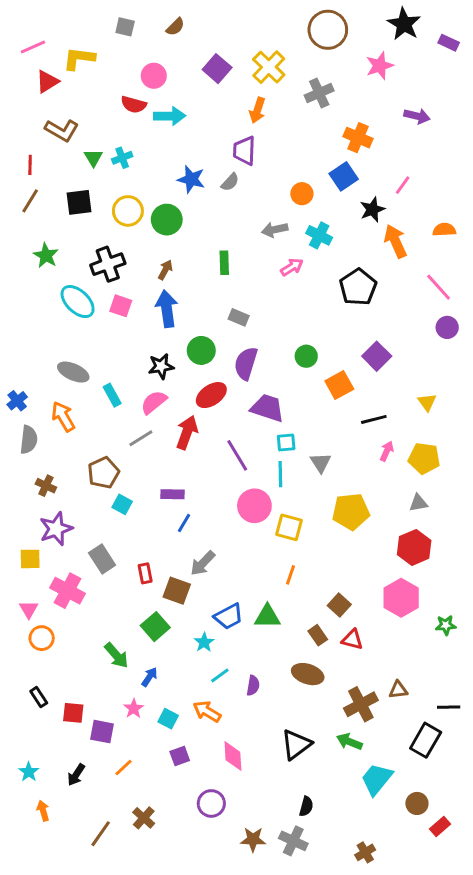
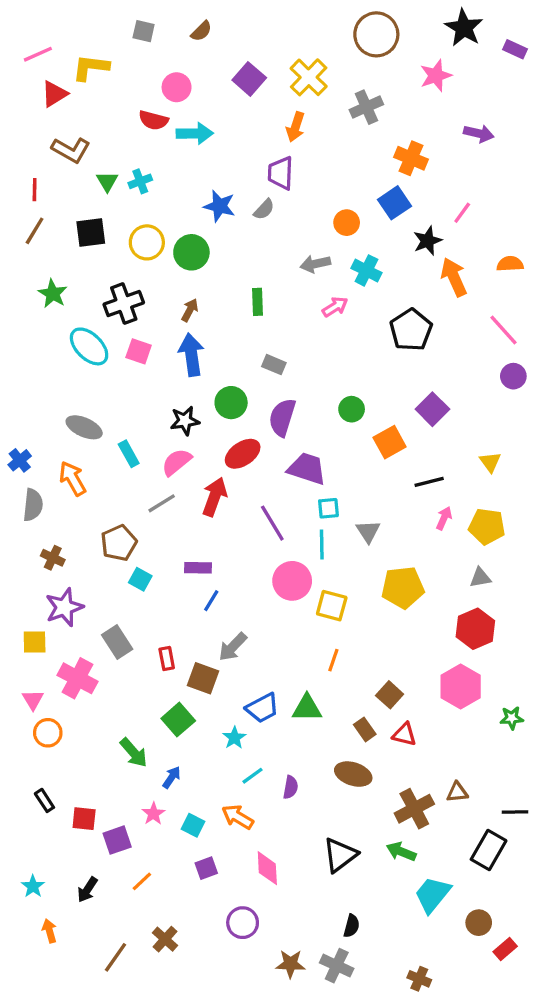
purple square: (102, 732) -> (117, 840), turned -30
brown cross: (365, 852) -> (419, 979), turned -36

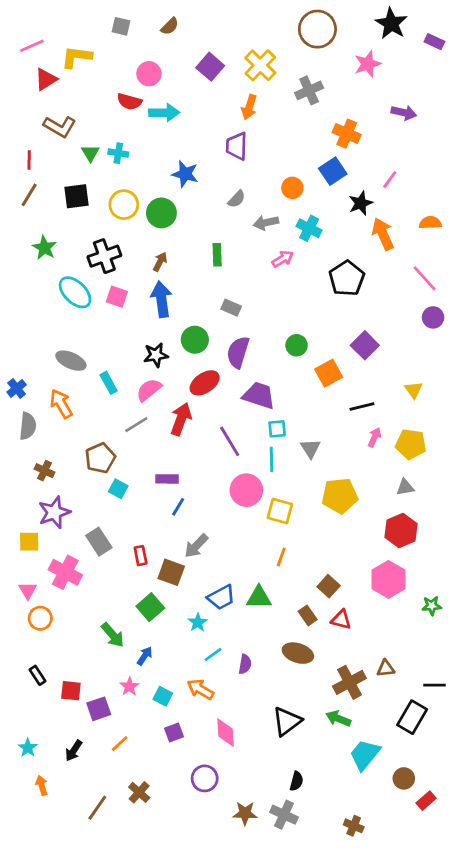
cyan cross: (140, 181) -> (118, 153), turned 30
gray semicircle: (264, 209) -> (237, 199), moved

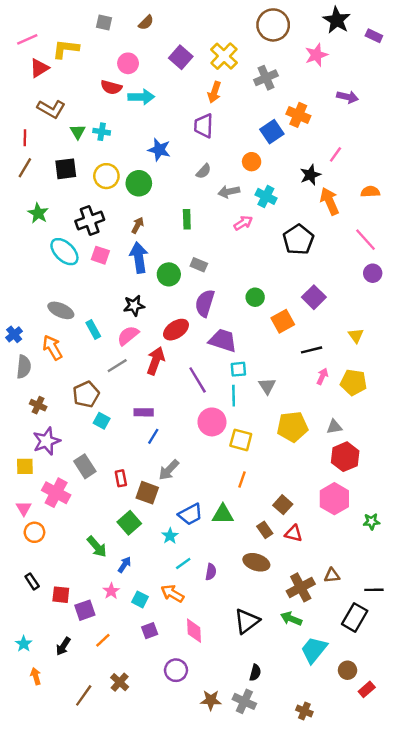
blue square: (333, 171) -> (272, 132), moved
green circle: (195, 340) -> (169, 274), moved
gray triangle: (405, 487) -> (334, 427), moved

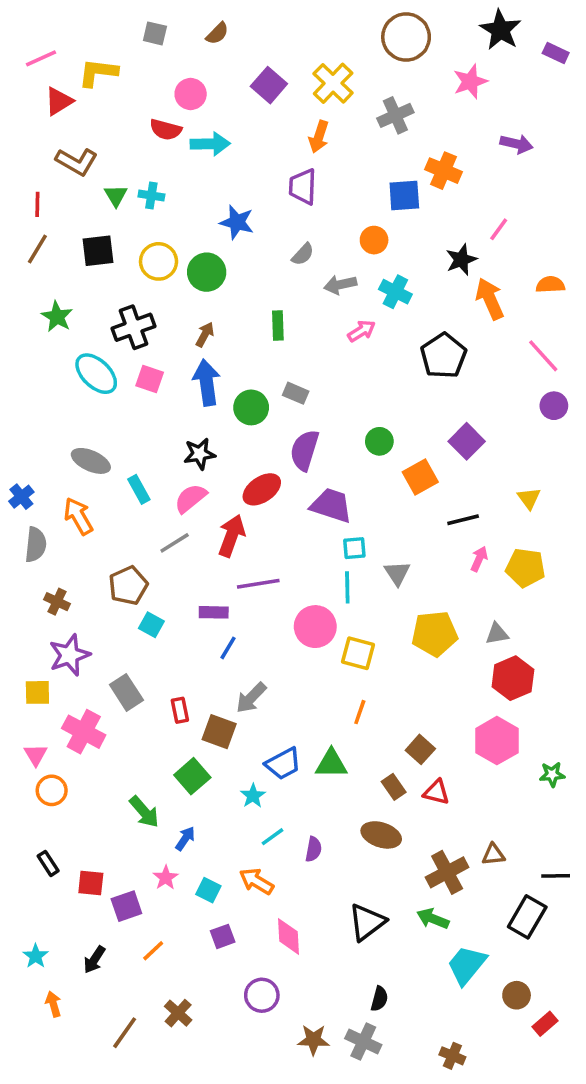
blue square: (272, 132) -> (404, 196), turned 30
purple line: (198, 380) -> (258, 584), moved, turned -68

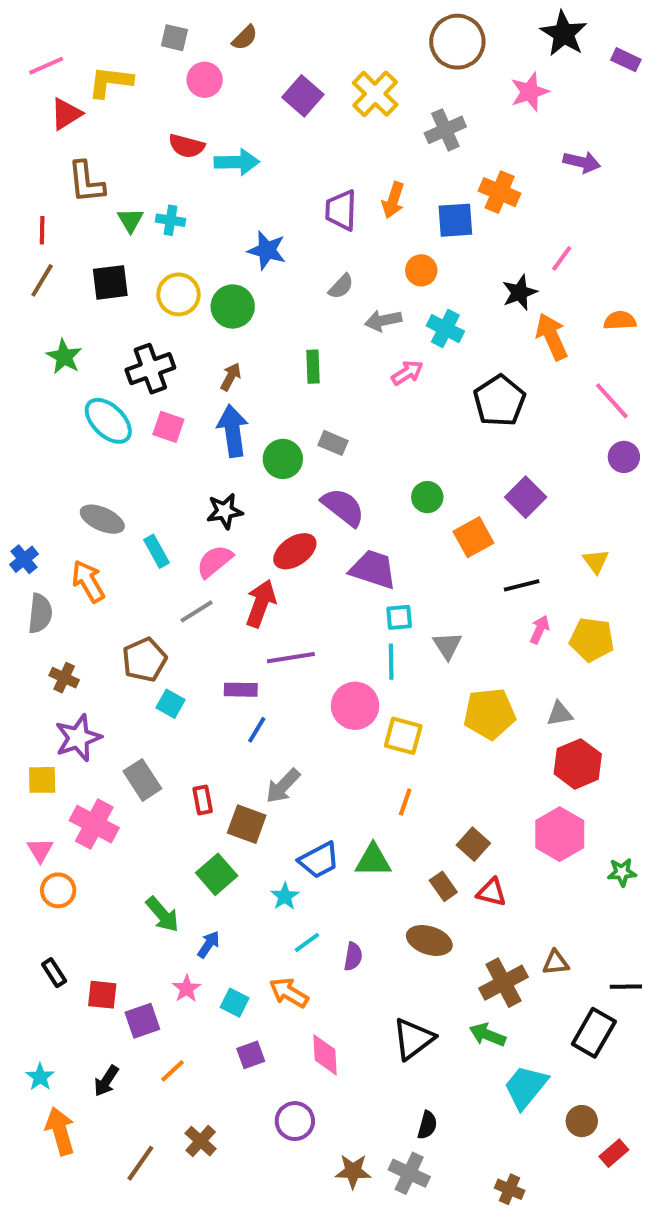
pink circle: (191, 94) -> (205, 80), moved
orange arrow: (319, 137) -> (393, 200), moved
brown L-shape: (77, 162) -> (86, 182), turned 54
purple semicircle: (305, 450) -> (343, 507), turned 111
orange arrow: (53, 1004) -> (60, 1131), size x1.6

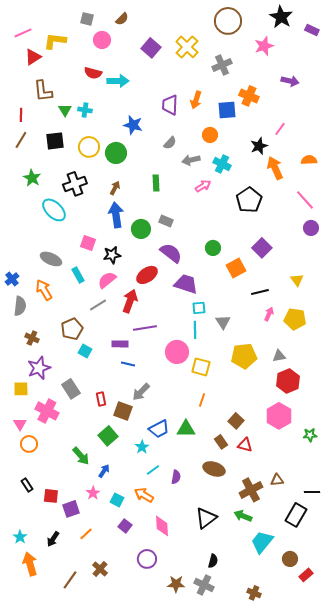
pink square: (168, 427) -> (88, 243), moved
blue line: (257, 730) -> (128, 364), turned 72
purple square: (251, 1055) -> (125, 526), turned -32

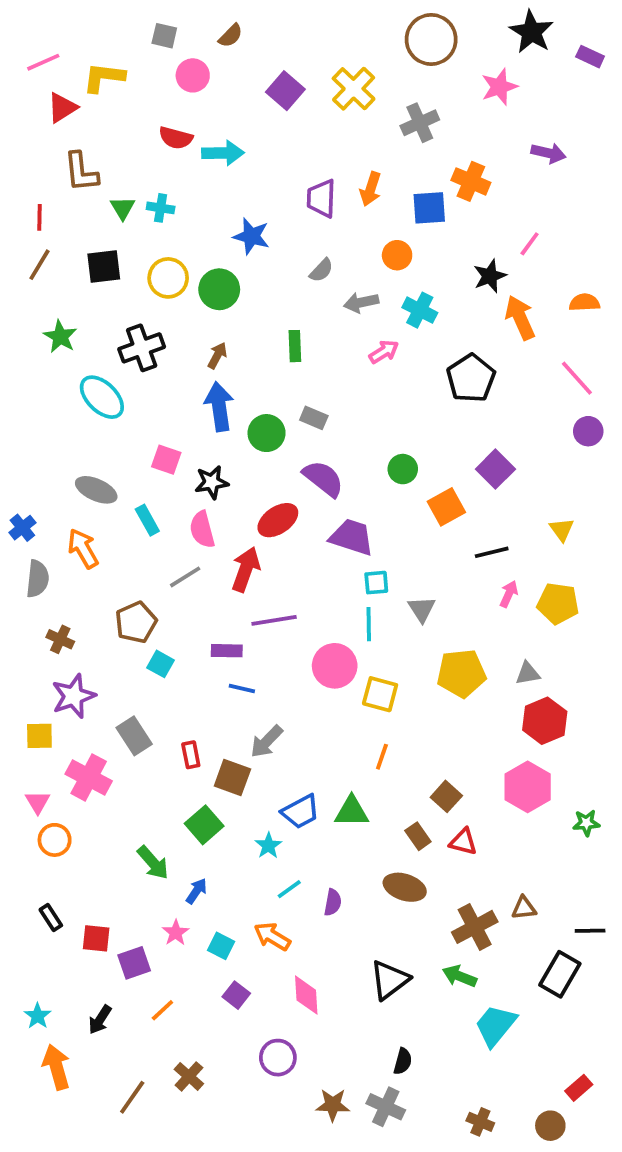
pink semicircle: (107, 280) -> (202, 530), turned -66
brown circle: (290, 559) -> (550, 1126), moved

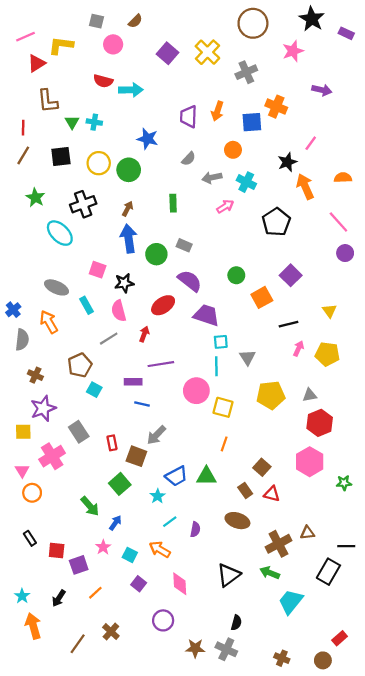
red arrow: (246, 569) -> (144, 334), size x0.6
pink cross: (89, 777) -> (52, 456), turned 30

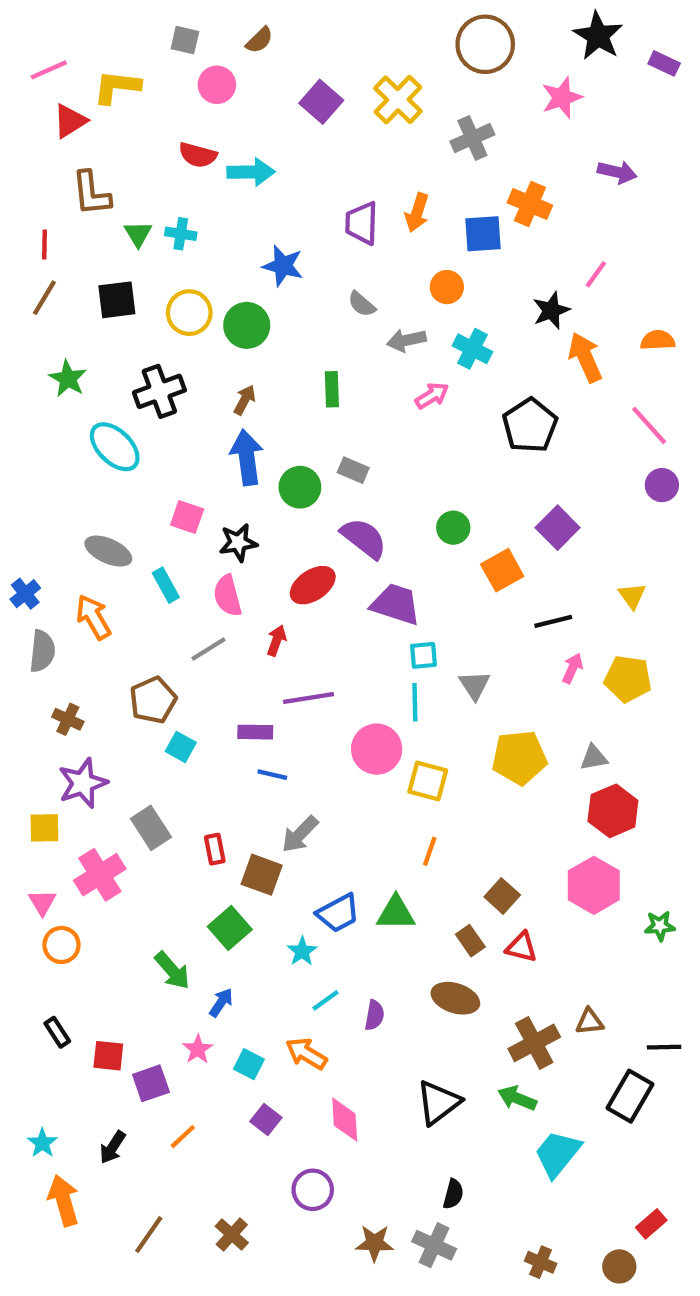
gray semicircle: (189, 159) -> (362, 304), turned 88
brown cross: (111, 632) -> (232, 1235), moved

